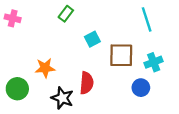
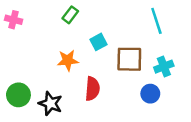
orange star: (45, 68) -> (68, 60), moved
black star: (62, 98) -> (51, 103), moved

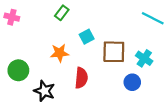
cyan line: (156, 21) -> (153, 18), moved, turned -45
cyan cross: (164, 67) -> (144, 58), turned -35
green circle: (18, 95) -> (18, 70), moved

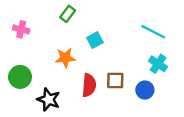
pink cross: (12, 17) -> (21, 29), moved
cyan line: (153, 18) -> (153, 32), moved
brown square: (114, 52) -> (115, 80), moved, size x0.7

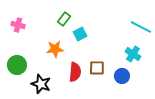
green rectangle: (68, 14) -> (64, 19), moved
cyan line: (153, 32) -> (141, 27), moved

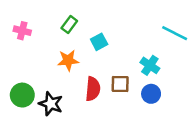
green rectangle: (64, 19) -> (69, 24), moved
cyan cross: (133, 54) -> (150, 65), moved
green circle: (17, 65) -> (22, 95), moved

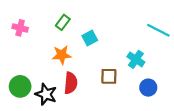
red semicircle: (93, 89) -> (71, 83), moved
blue circle: (151, 94) -> (148, 88), moved

